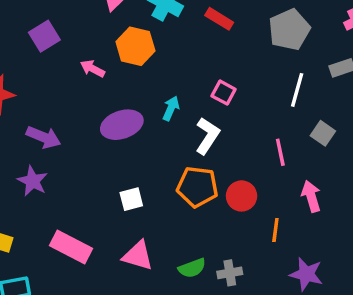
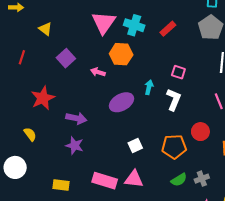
red rectangle: (219, 19) -> (168, 29), turned -63
orange pentagon: (197, 187) -> (174, 147), moved
pink triangle: (138, 256) -> (134, 179), moved

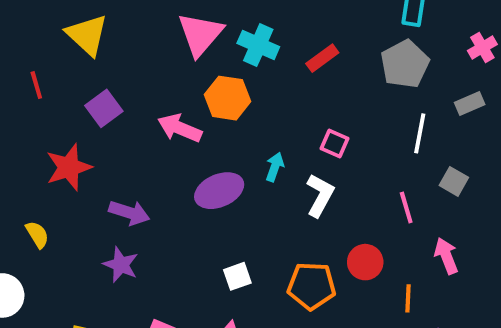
yellow triangle: (45, 29) -> (87, 35), size x1.6
red line: (22, 57) -> (36, 85), turned -40
purple square: (66, 58) -> (104, 108), moved
pink arrow: (98, 72) -> (180, 128), size x1.5

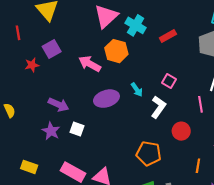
red star: (69, 167) -> (32, 65), moved, size x0.6
cyan arrow: (275, 167) -> (137, 90), turned 120
pink line: (406, 207) -> (201, 104), moved
red circle: (365, 262) -> (181, 131), moved
white square: (237, 276) -> (77, 129), moved, turned 32

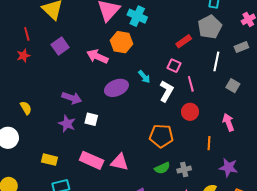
red rectangle: (168, 36) -> (184, 41), moved
red star: (32, 65) -> (23, 56), moved
pink line: (201, 104) -> (191, 84), moved

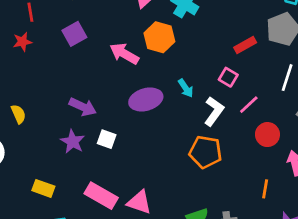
pink line: (191, 84) -> (249, 105), turned 56
red circle: (190, 112) -> (267, 135), moved
orange pentagon: (161, 136) -> (206, 152), moved

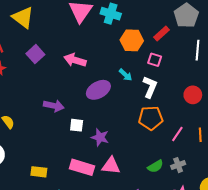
orange hexagon: (159, 37) -> (132, 40), moved
pink line: (249, 105) -> (177, 134), moved
purple star: (73, 142) -> (100, 137), moved

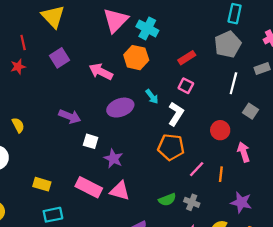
red rectangle: (161, 34) -> (187, 58), moved
orange hexagon: (132, 40) -> (136, 58), moved
gray cross: (178, 165) -> (192, 202), turned 32

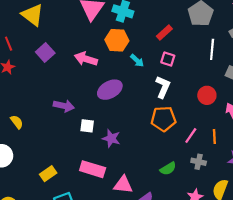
cyan arrow: (152, 97) -> (137, 61), moved
yellow rectangle: (42, 184) -> (48, 174), turned -42
pink triangle: (120, 191) -> (123, 185), moved
gray cross: (192, 202) -> (199, 162), moved

